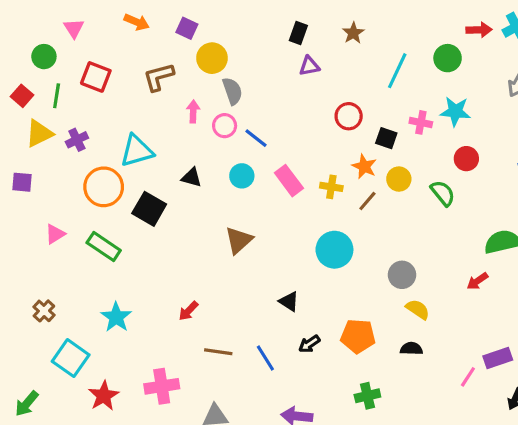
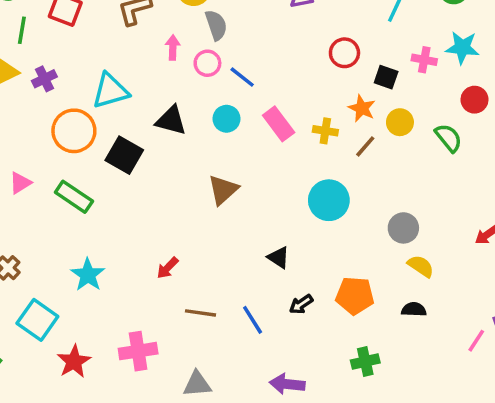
black triangle: (192, 177) -> (171, 120), size x1.4

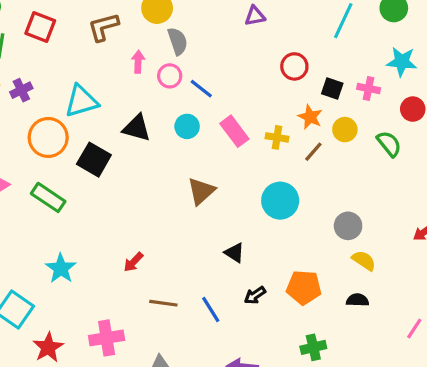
pink cross: (424, 60) -> (369, 89), moved
brown triangle: (223, 190) -> (201, 191), moved

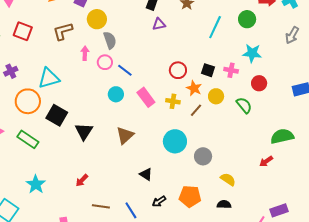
red circle: (294, 66) -> (178, 70), moved
black triangle: (137, 128) -> (84, 131), moved, turned 48
gray circle: (348, 226) -> (203, 156), moved

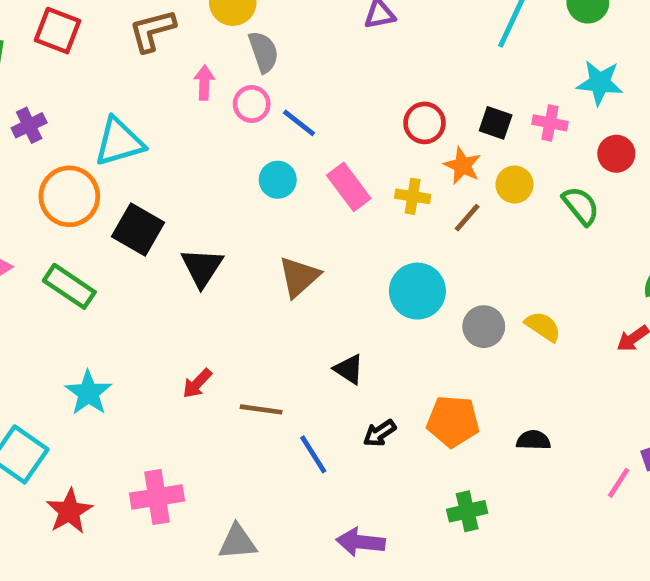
yellow semicircle: (228, 179) -> (543, 327), moved
brown line: (101, 206) -> (261, 409), moved

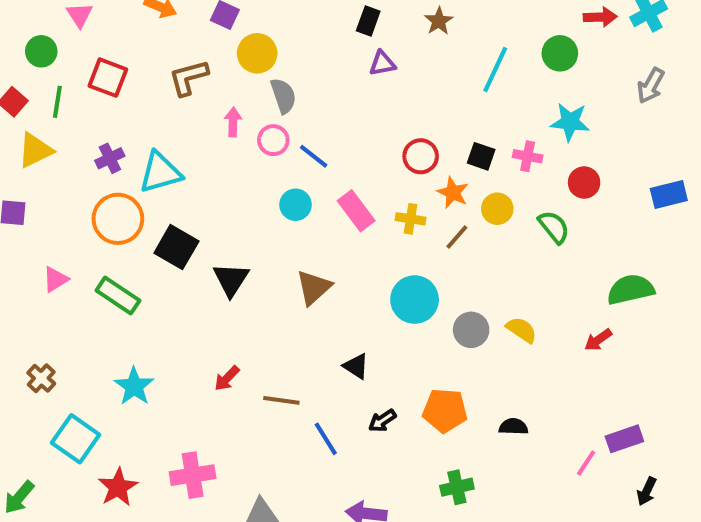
purple cross: (29, 125) -> (110, 158), moved

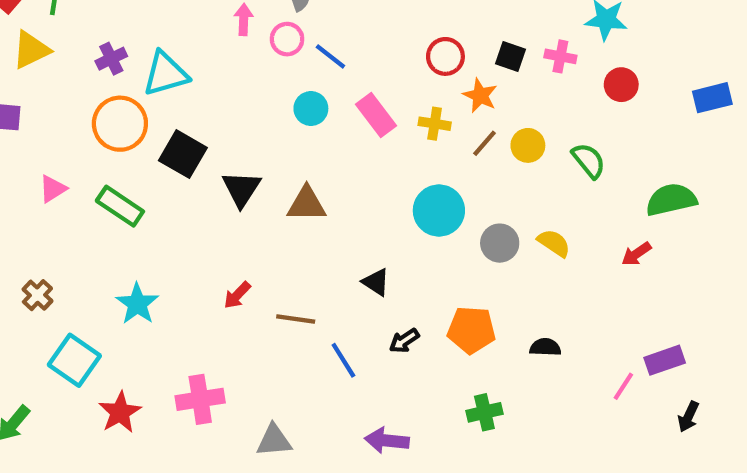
yellow circle: (497, 209) -> (528, 145), moved
green semicircle: (554, 227) -> (589, 161), moved
brown triangle: (314, 287) -> (307, 204), moved, turned 42

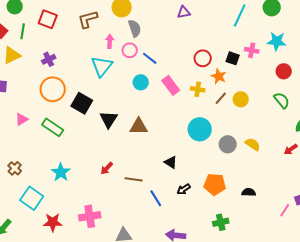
pink cross: (560, 56) -> (252, 50), moved
cyan triangle: (166, 74) -> (102, 66), moved, turned -35
green semicircle: (589, 161) -> (282, 100), moved
red star: (120, 412) -> (53, 222), turned 30

